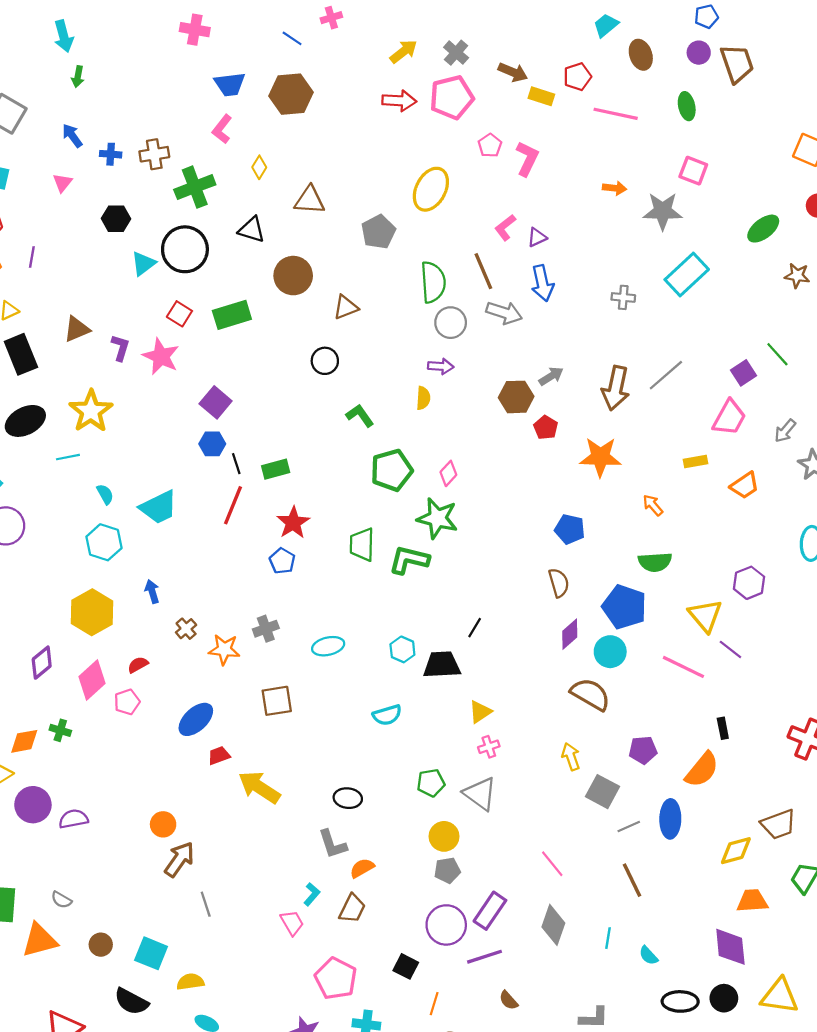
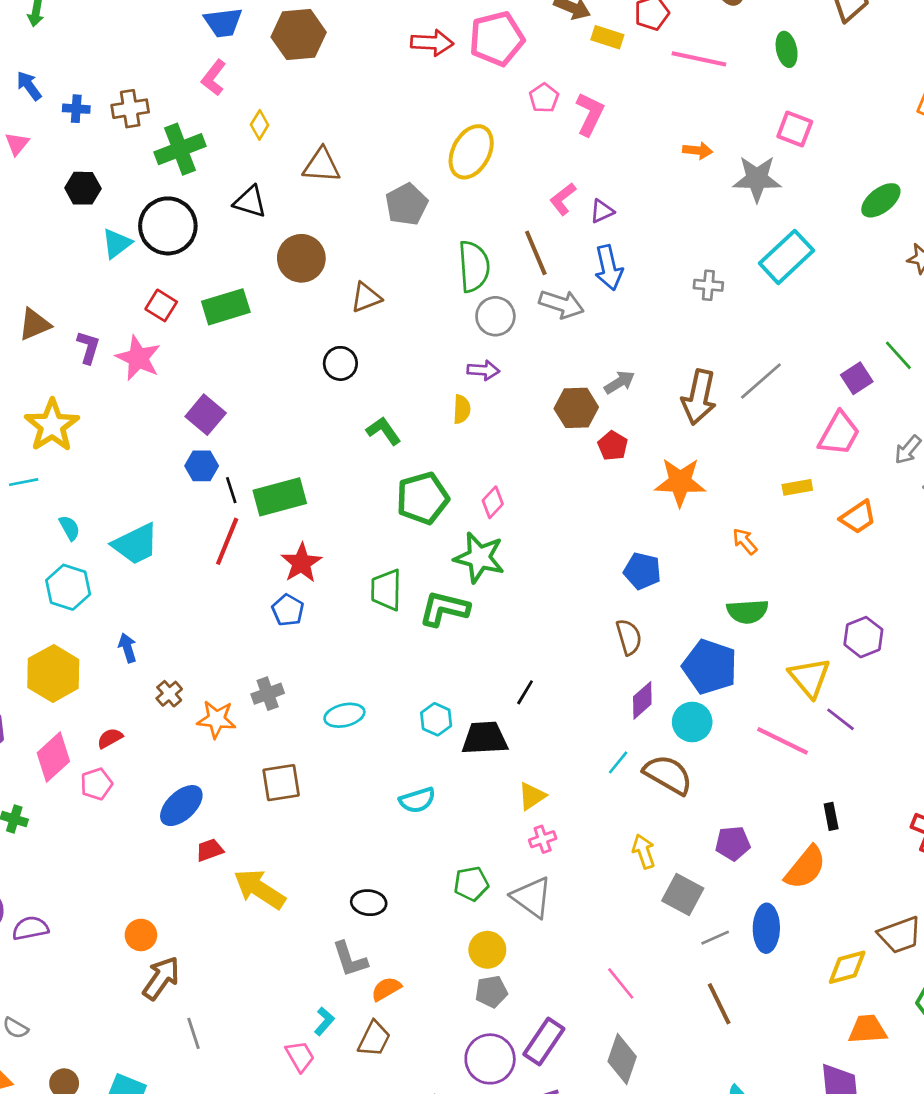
green rectangle: (276, 469) -> (280, 497), size x1.5
cyan line: (608, 938) -> (618, 762), moved, turned 30

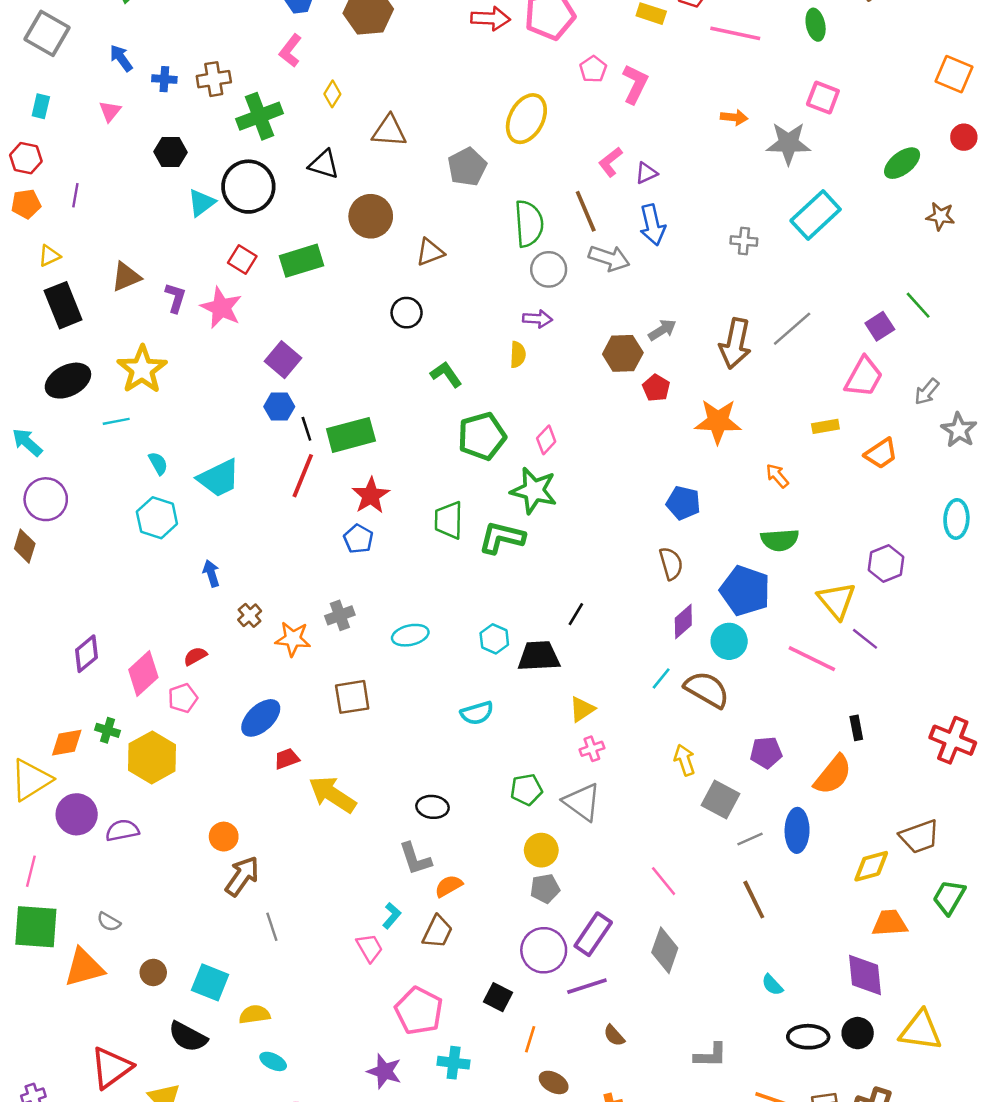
yellow hexagon: (53, 673) -> (152, 757), moved

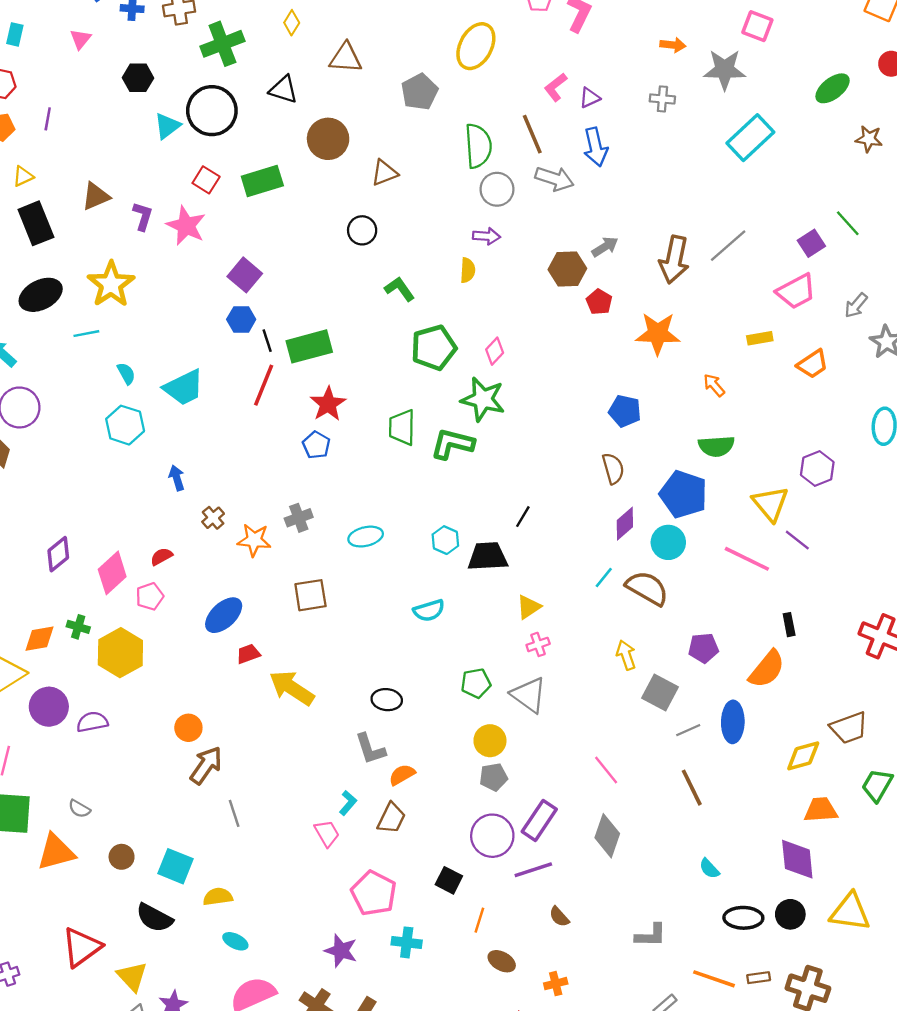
gray cross: (744, 241) -> (662, 99), moved
pink trapezoid: (864, 377) -> (796, 291), turned 33

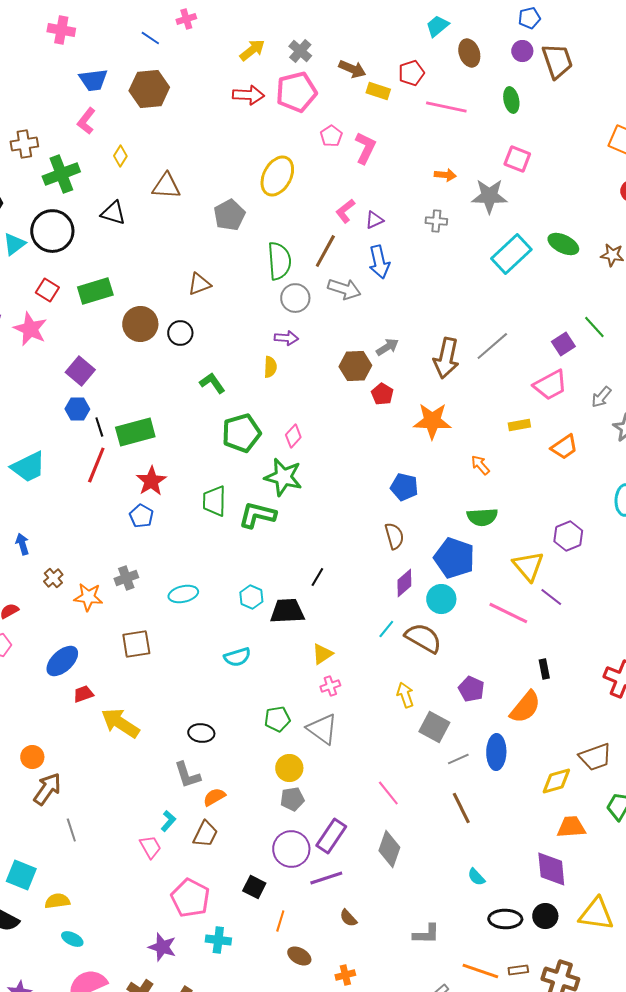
green ellipse: (833, 88) -> (563, 244), moved, turned 64
brown line: (532, 134) -> (325, 251), turned 52
brown circle: (328, 139) -> (140, 324), moved
purple pentagon: (703, 648) -> (471, 689), turned 30

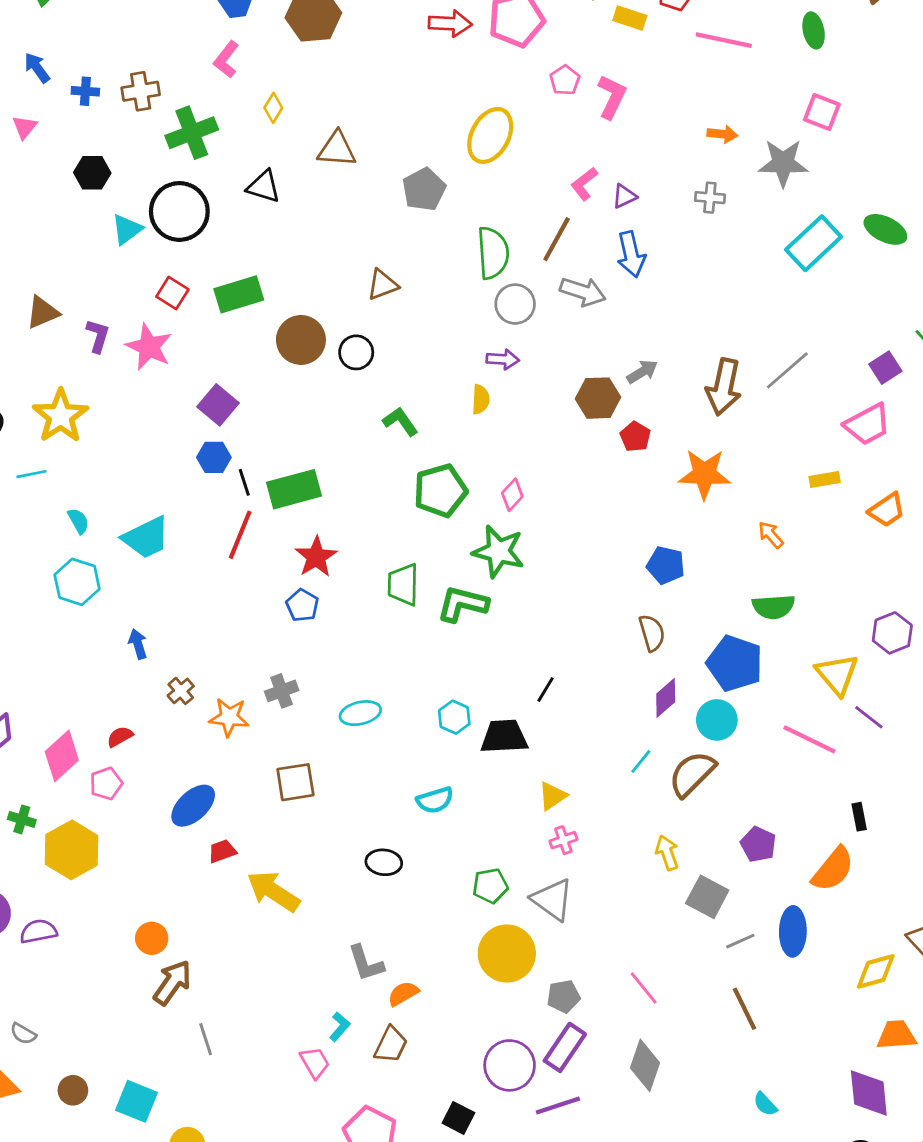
brown semicircle: (423, 638) -> (692, 774), turned -75
black ellipse: (201, 733) -> (384, 862), moved
yellow circle: (289, 768) -> (507, 953), size x1.5
gray pentagon: (292, 799) -> (563, 996), moved

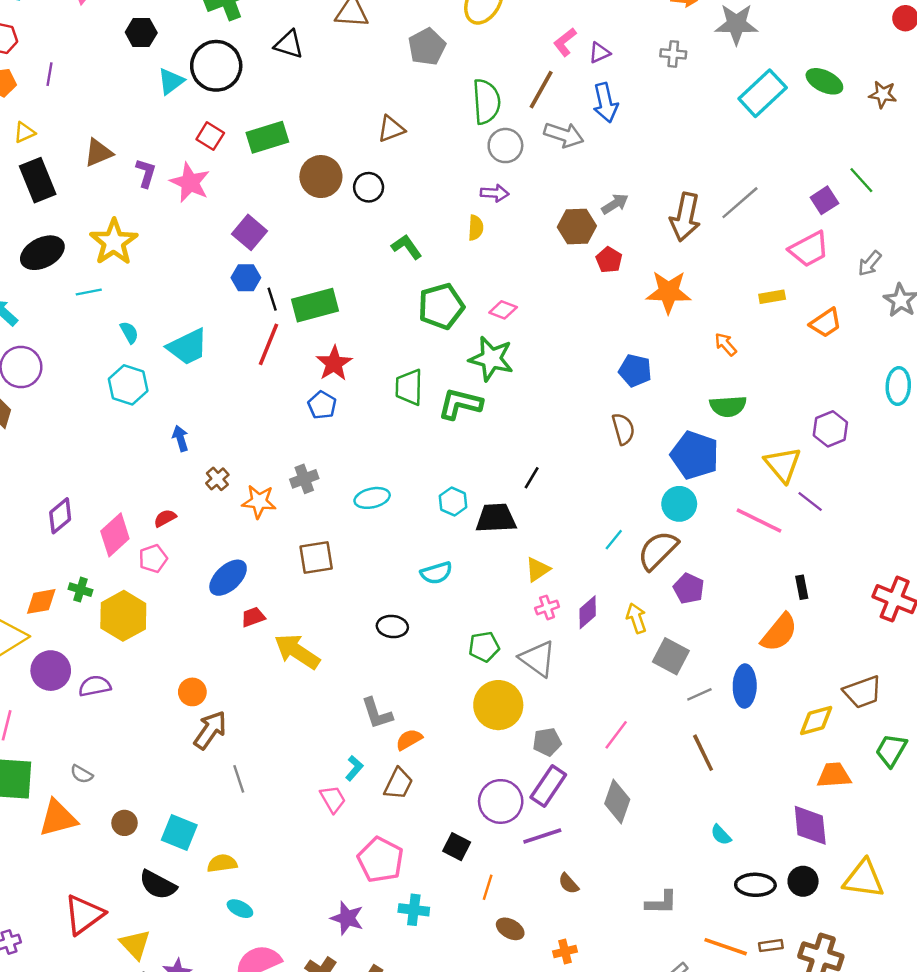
pink diamond: (512, 495) -> (503, 310), turned 68
purple diamond: (666, 698) -> (588, 612), moved
purple pentagon: (758, 844) -> (689, 588), moved
pink line: (644, 988) -> (616, 735), turned 76

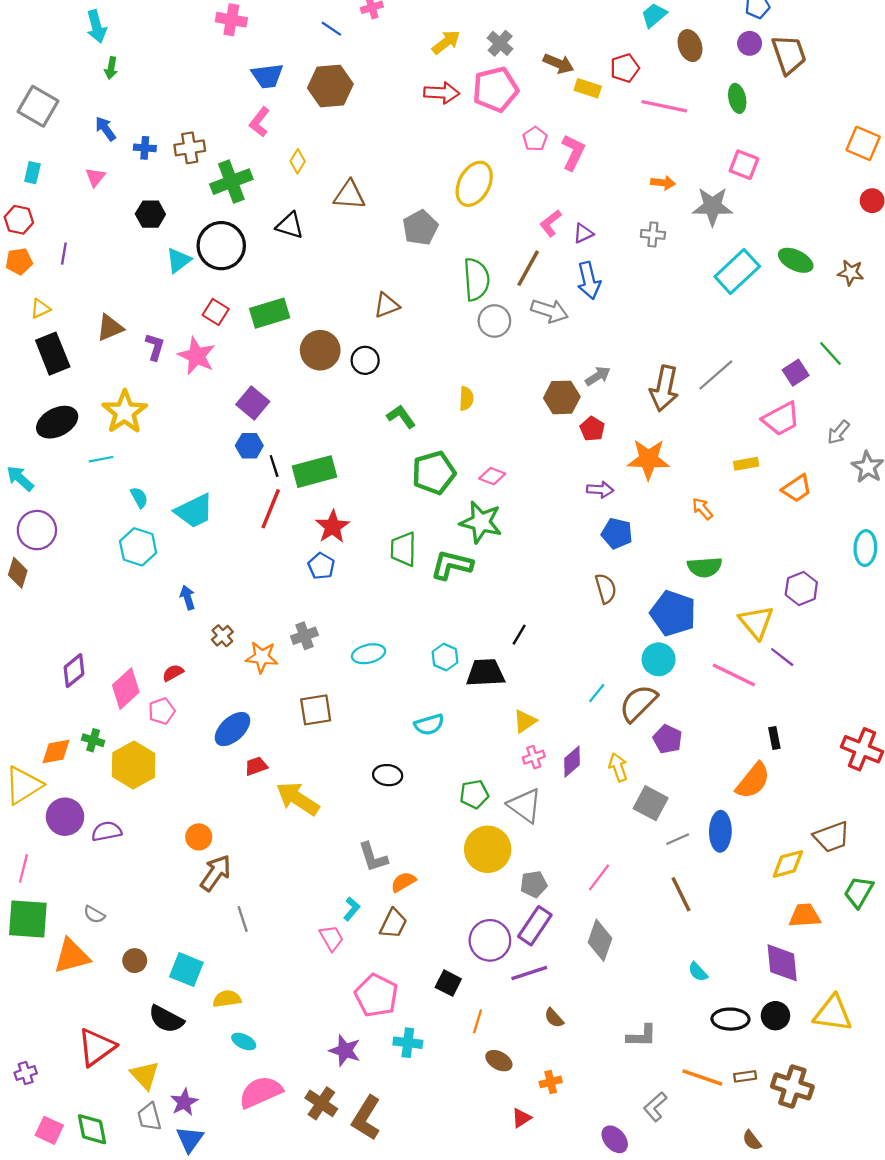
purple arrow: (495, 193) -> (600, 490), moved

